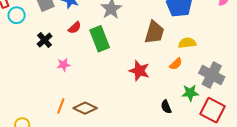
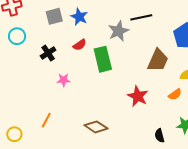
cyan circle: (17, 15) -> (17, 36), moved
orange line: (61, 106) -> (46, 120), moved
brown diamond: (85, 108) -> (96, 127), moved

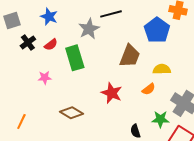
gray square: (54, 16) -> (12, 20), moved
black cross: (48, 53) -> (28, 43), moved
pink star: (64, 80) -> (45, 78), moved
brown diamond: (96, 127) -> (72, 113), moved

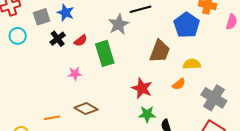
blue star: (49, 17) -> (66, 13), moved
brown diamond: (72, 113) -> (86, 109), moved
green star: (160, 119) -> (147, 114), moved
orange line: (21, 121) -> (52, 118), turned 56

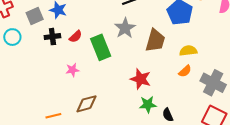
gray star: (119, 24) -> (125, 28), moved
black cross: (58, 39) -> (52, 37), turned 35
orange semicircle: (179, 84) -> (185, 71), moved
brown diamond: (86, 109) -> (86, 104), turned -40

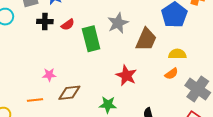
pink star: (72, 70) -> (49, 75), moved
green star: (148, 104) -> (108, 105), moved

